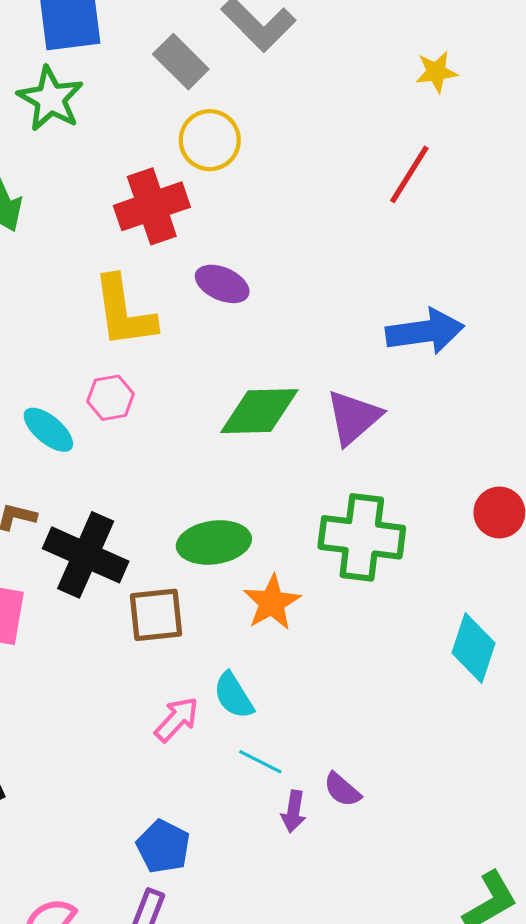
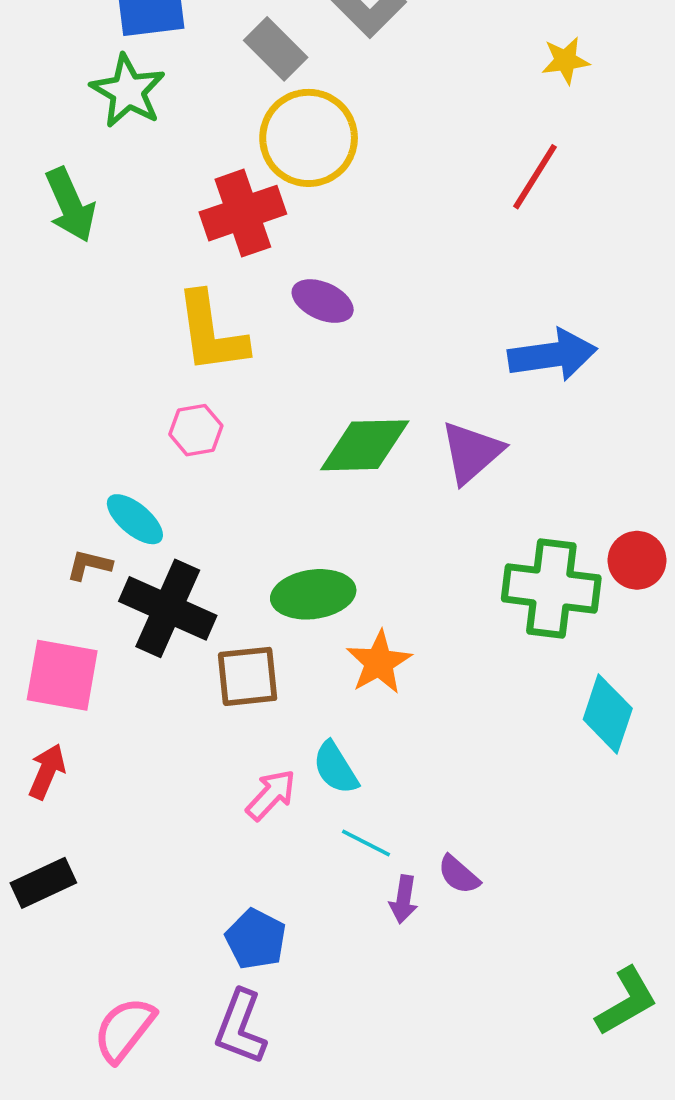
yellow circle: (210, 140) -> (309, 138), size x1.4
cyan ellipse: (48, 430) -> (135, 519), moved
green cross: (362, 537) -> (551, 588), moved

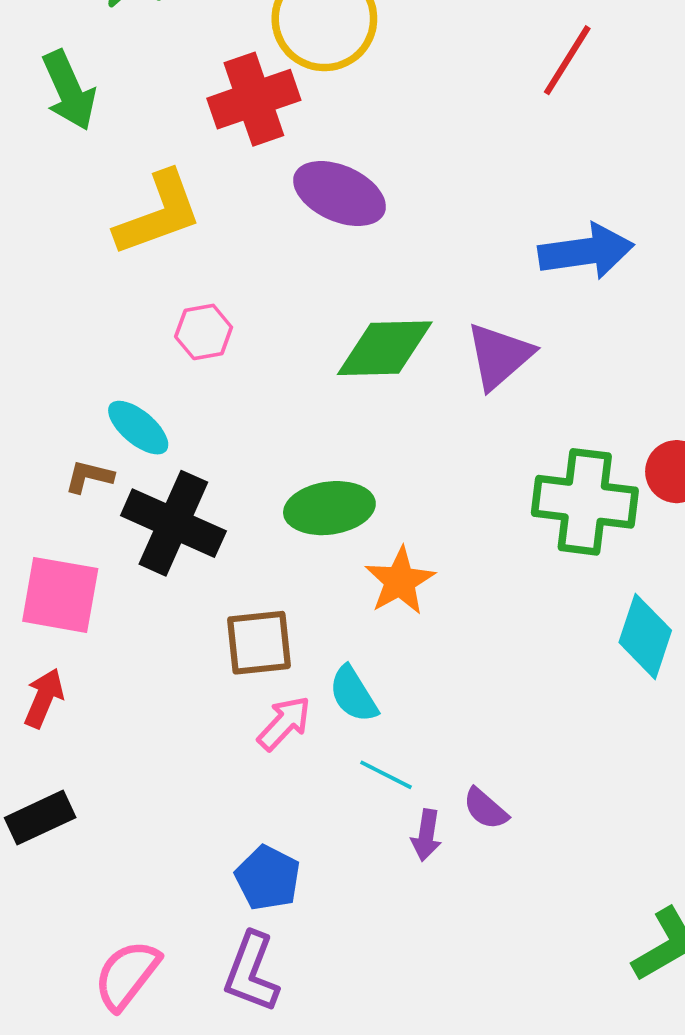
purple ellipse: (323, 301) -> (339, 194), size x1.4
yellow L-shape: (211, 333) -> (158, 214), moved, turned -102
brown square: (248, 676) -> (259, 643), moved

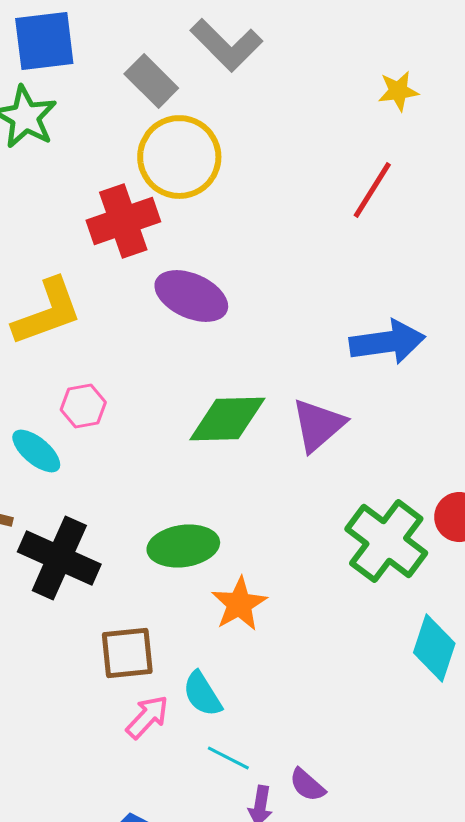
cyan ellipse: (138, 428) -> (36, 451), moved
green cross: (585, 502) -> (386, 541), turned 30

